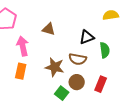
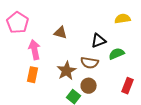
green semicircle: (105, 50) -> (117, 54), turned -105
brown star: (55, 67) -> (67, 71), turned 30
red rectangle: (101, 84) -> (128, 86), moved

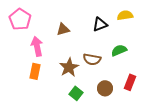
brown triangle: (61, 33) -> (63, 29), turned -32
black triangle: (99, 41) -> (100, 24), moved
brown circle: (89, 86) -> (105, 88), moved

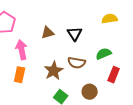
black triangle: (100, 24) -> (75, 34), moved, turned -42
red rectangle: (130, 82) -> (114, 75), moved

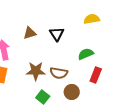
brown semicircle: (77, 63) -> (59, 73), moved
brown star: (54, 71) -> (36, 71), turned 30

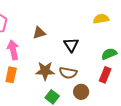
black triangle: (57, 34) -> (71, 45), moved
green semicircle: (86, 54) -> (109, 54), moved

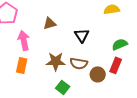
brown circle: (81, 92) -> (98, 74), moved

